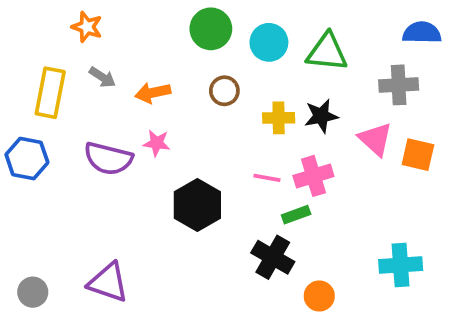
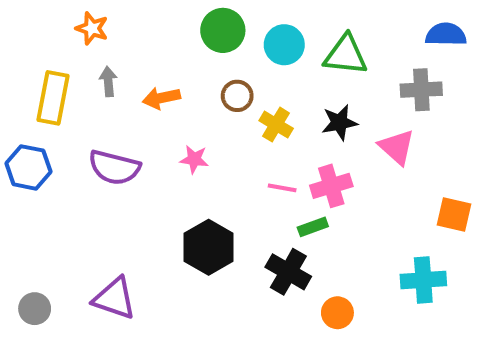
gray arrow: (102, 77) -> (108, 82), turned -128
yellow cross: (279, 118) -> (276, 125), moved, turned 32
pink star: (157, 143) -> (194, 159), moved
orange square: (418, 155) -> (454, 215), moved
black hexagon: (197, 205) -> (209, 247), moved

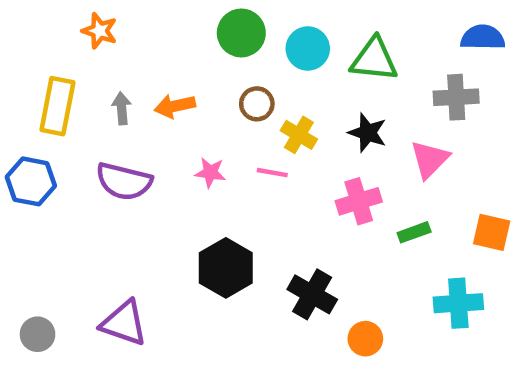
gray arrow: (108, 82) -> (122, 108), moved
black star: (339, 122) -> (368, 133), turned 30
pink triangle: (397, 147) -> (430, 159), turned 33
pink line: (282, 188) -> (272, 173), moved
green rectangle: (313, 227) -> (414, 232), moved

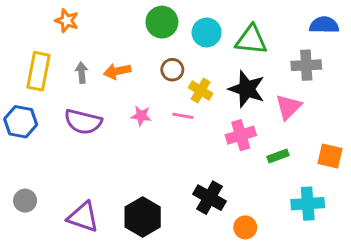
black star: (368, 133) -> (247, 89), size x1.4
black hexagon: (226, 268) -> (143, 217), moved
gray circle: (38, 334) -> (25, 201), moved

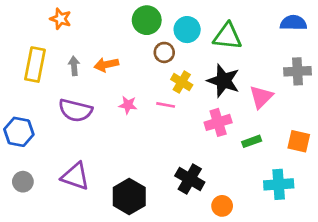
gray cross: (306, 65) -> (297, 71), moved
brown circle: (172, 70) -> (164, 52), moved
blue hexagon: (21, 122) -> (19, 132), moved
purple triangle: (83, 217) -> (75, 176), moved

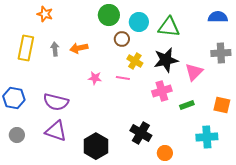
black star: (223, 81) -> (166, 60), turned -30
purple semicircle: (75, 110) -> (56, 102), moved

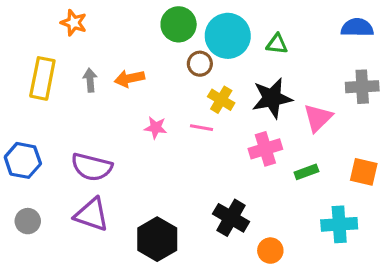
cyan circle: (139, 22) -> (228, 36), size x1.4
green triangle: (169, 27) -> (277, 44), size x0.6

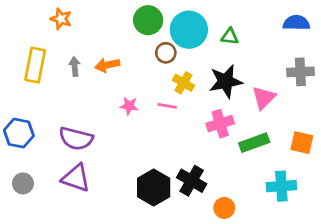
green rectangle: (306, 172) -> (254, 143), size x1.5
black hexagon: (157, 239) -> (154, 188), moved

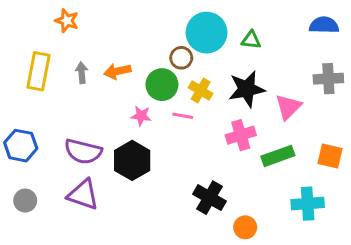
green circle: (148, 20) -> (162, 85), moved
black hexagon: (154, 188) -> (132, 160), moved

